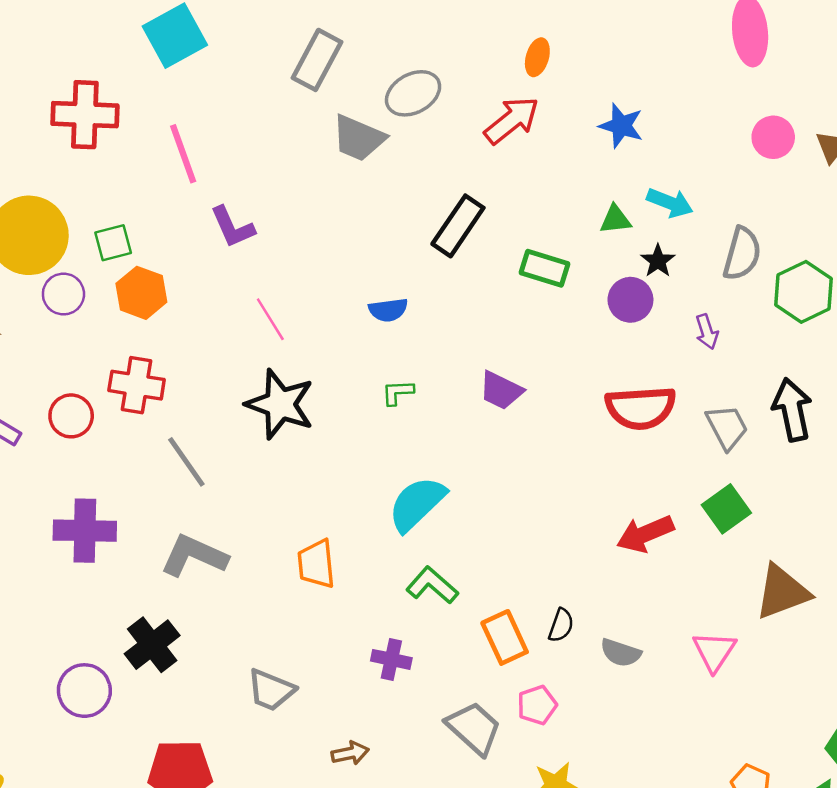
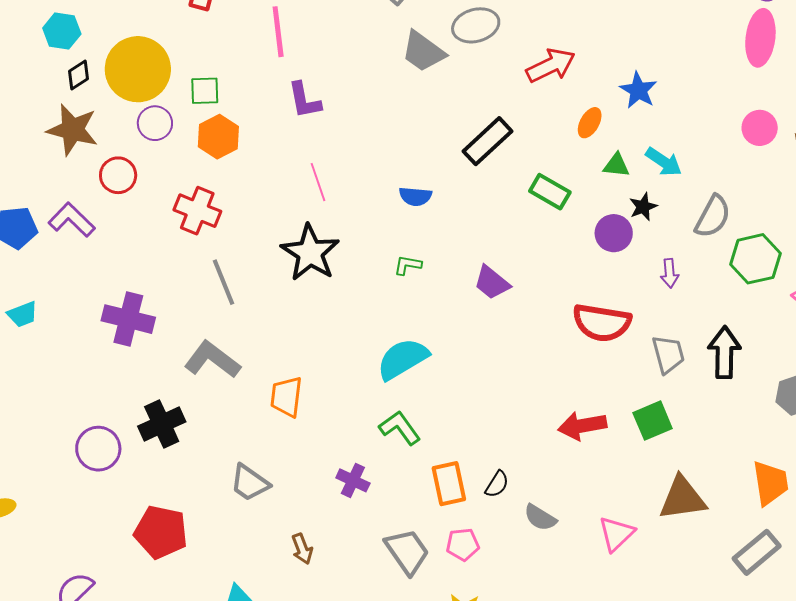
orange ellipse: (537, 57) -> (590, 123), moved
red circle: (71, 416) -> (118, 175), moved
orange trapezoid: (316, 564) -> (286, 397), moved
brown arrow: (350, 753) -> (302, 549), turned 68

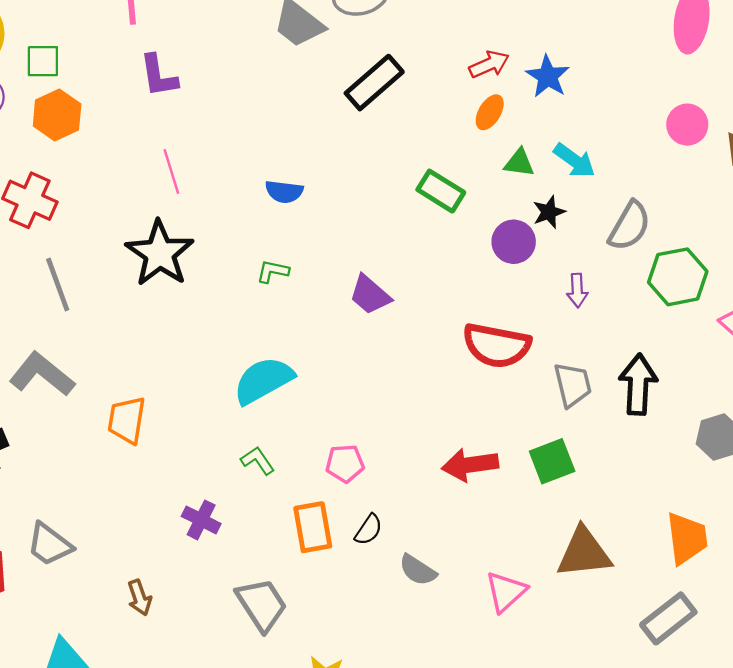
red arrow: (551, 66) -> (489, 64), moved, size x0.7
black rectangle: (487, 141) -> (374, 83), moved
green L-shape: (400, 428) -> (258, 461), size x0.7
gray trapezoid: (250, 483) -> (49, 544), moved
pink pentagon: (463, 544) -> (345, 463), moved

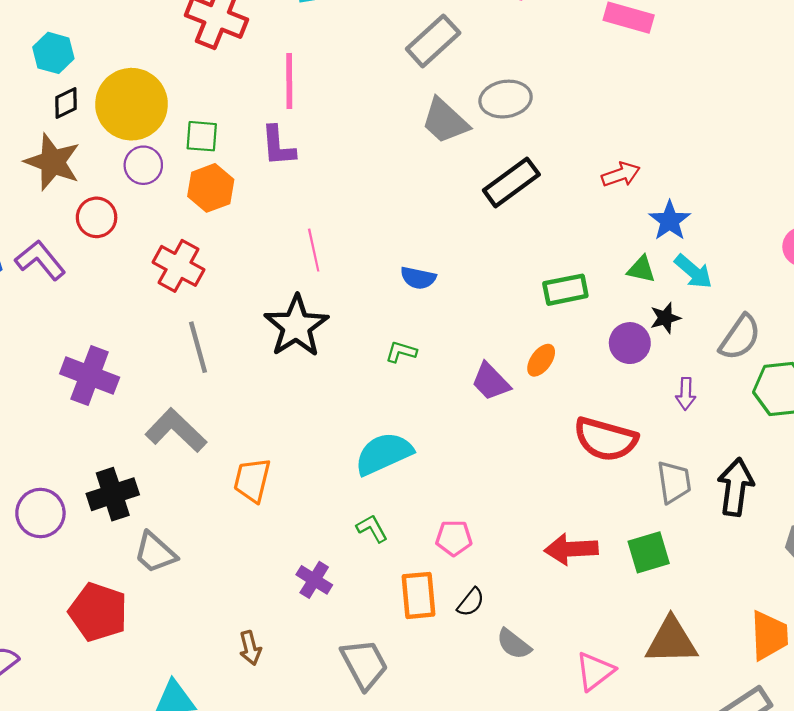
purple L-shape: (159, 76) -> (278, 146), moved
blue star: (548, 76) -> (670, 221), moved
orange ellipse: (490, 112) -> (541, 360), moved
green rectangle: (441, 191) -> (565, 290), turned -48
gray trapezoid: (49, 544) -> (155, 553), moved

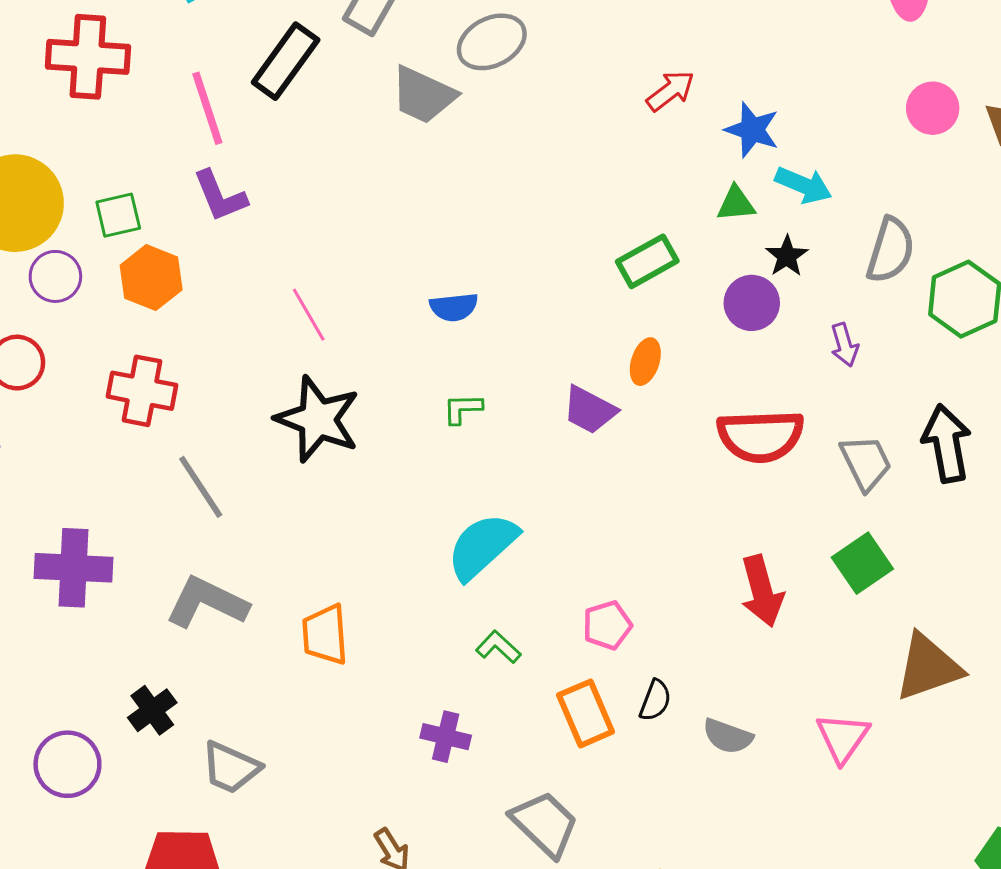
black rectangle: (511, 182) -> (286, 61), moved
black cross: (113, 494) -> (152, 710), size x0.7
red arrow: (571, 549) -> (762, 591), turned -84

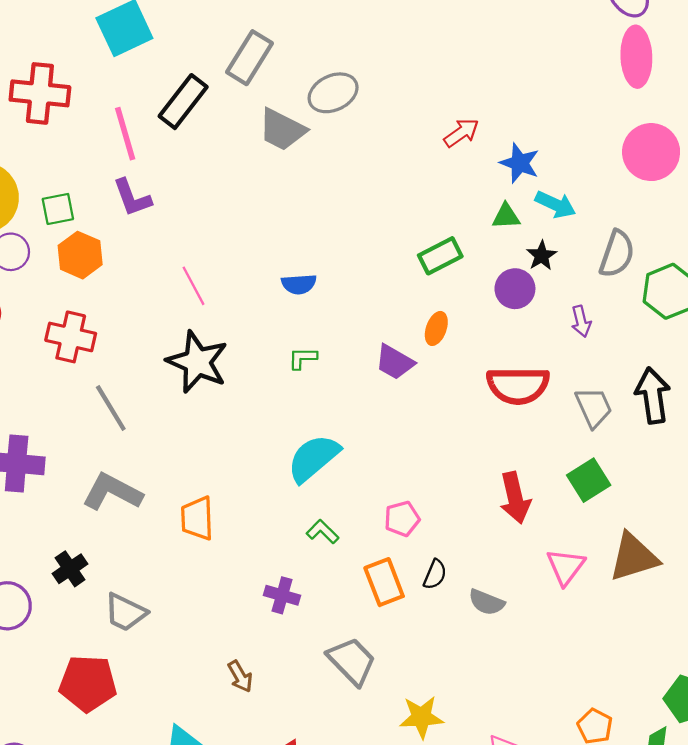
pink circle: (933, 108) -> (651, 152), size x1.5
pink triangle: (843, 738) -> (566, 567), moved

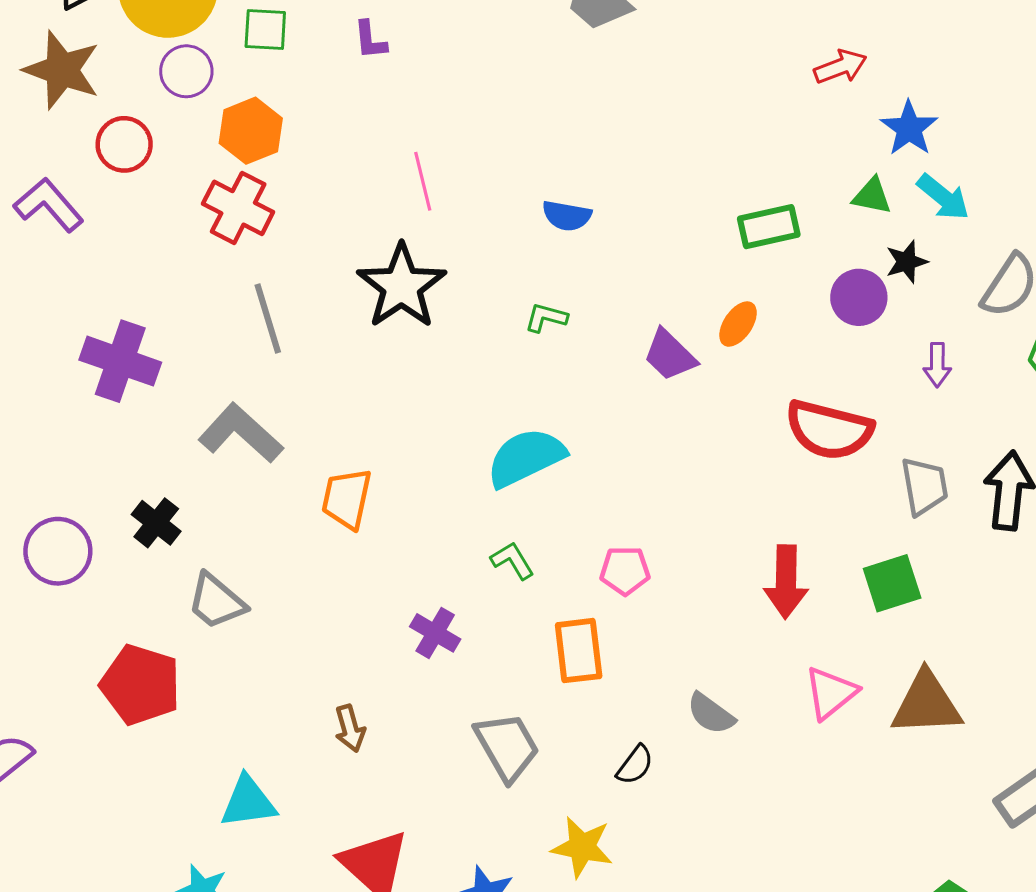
purple L-shape: (132, 198) -> (370, 40), size x0.7
orange hexagon: (80, 255) -> (251, 131), moved
black cross: (70, 569) -> (156, 523), turned -32
black semicircle: (435, 574) -> (635, 765), moved

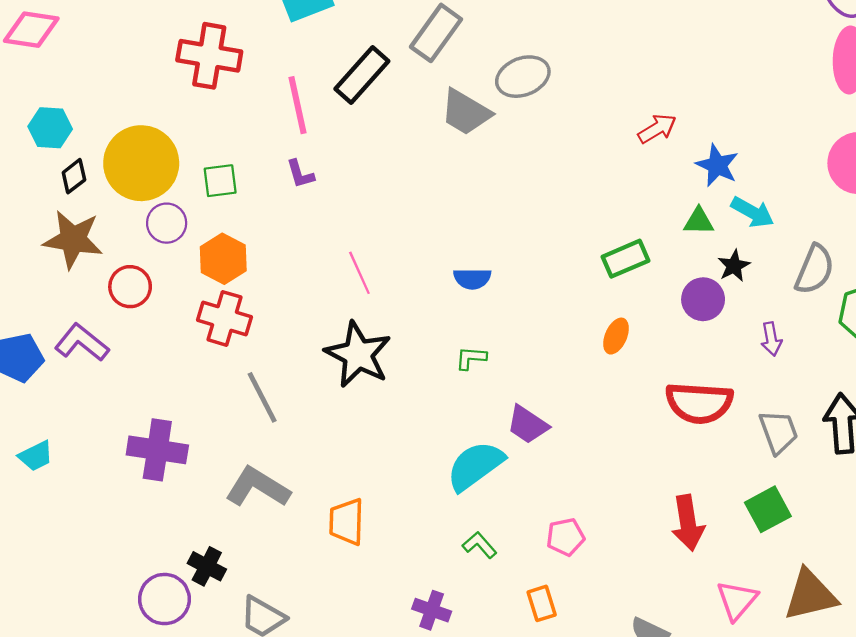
purple trapezoid: (670, 355) -> (528, 425), moved
purple circle: (58, 551) -> (164, 599), moved
orange rectangle: (579, 651) -> (542, 603), size x0.7

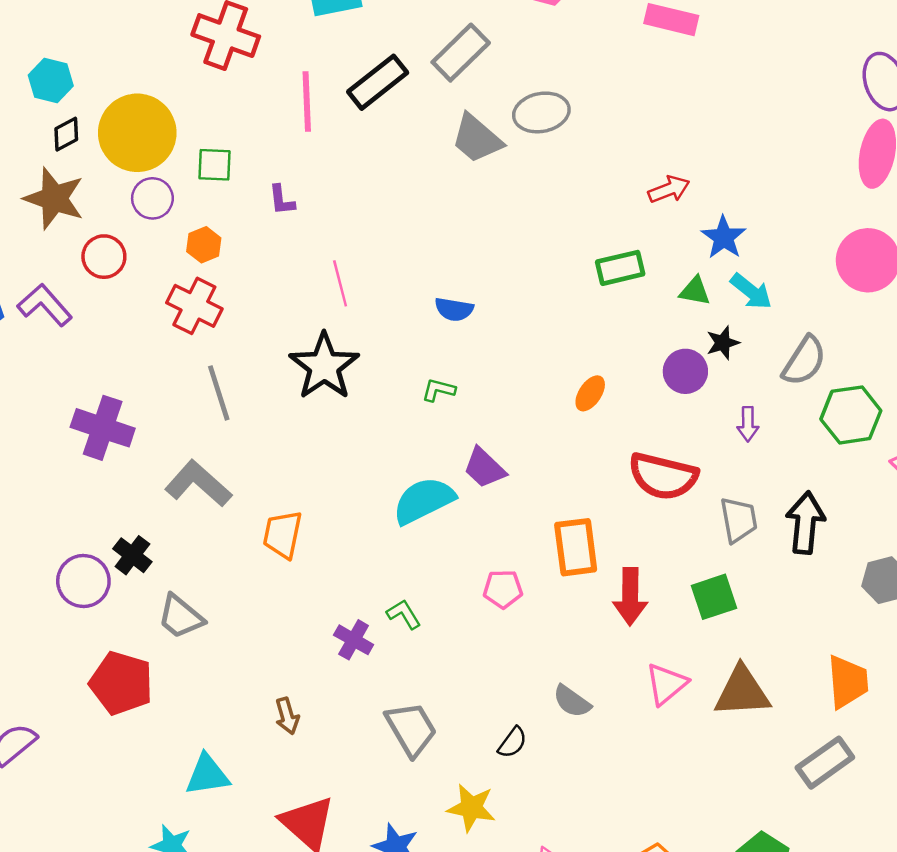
purple L-shape: (300, 174) -> (282, 200), moved
orange hexagon: (223, 259) -> (204, 245), size x0.7
green rectangle: (626, 259) -> (620, 268), moved
green L-shape: (480, 545) -> (404, 614), moved
orange rectangle: (542, 603) -> (576, 547), moved, size x1.6

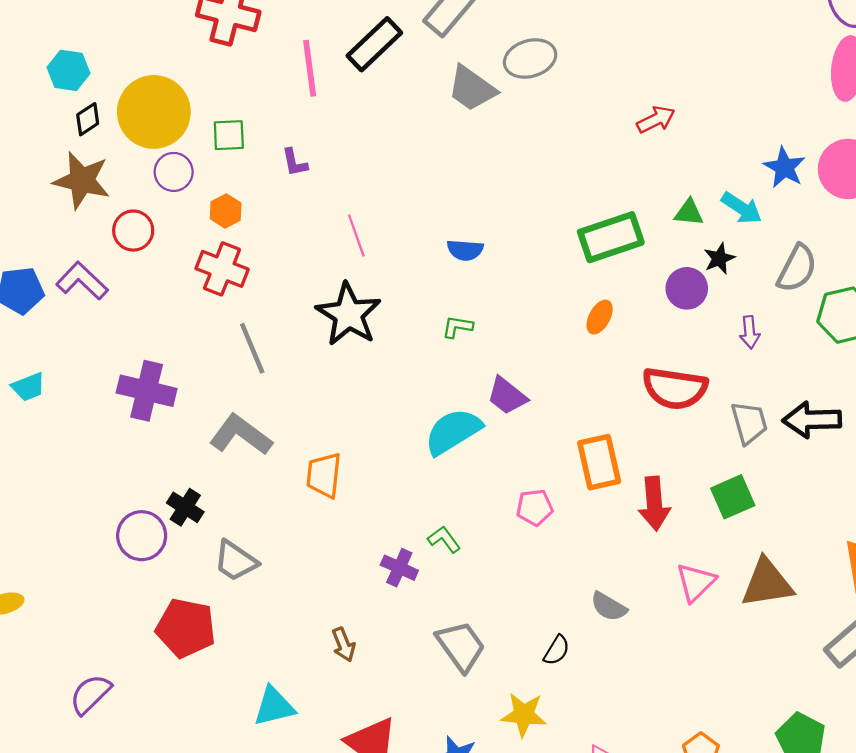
blue star: (724, 237) -> (784, 167), moved
green rectangle: (620, 268) -> (611, 237), moved, size x1.4
black arrow: (805, 523) -> (812, 420), turned -92

